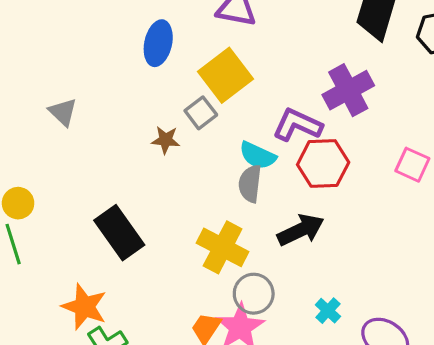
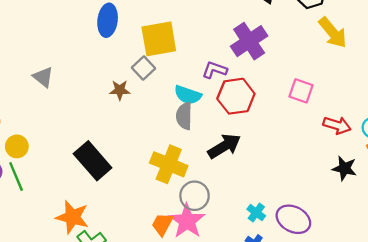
yellow square: (226, 75) -> (159, 39), turned 33
purple L-shape: (297, 125) -> (215, 70), size x0.7
cyan cross: (328, 311) -> (256, 213), moved

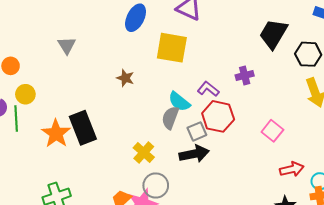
purple cross: (249, 41) -> (245, 75), size x0.6
gray square: (143, 68) -> (197, 131), moved
red arrow: (337, 125) -> (292, 169), turned -50
yellow cross: (169, 164) -> (144, 152), size x0.7
orange star: (72, 217) -> (56, 133), moved

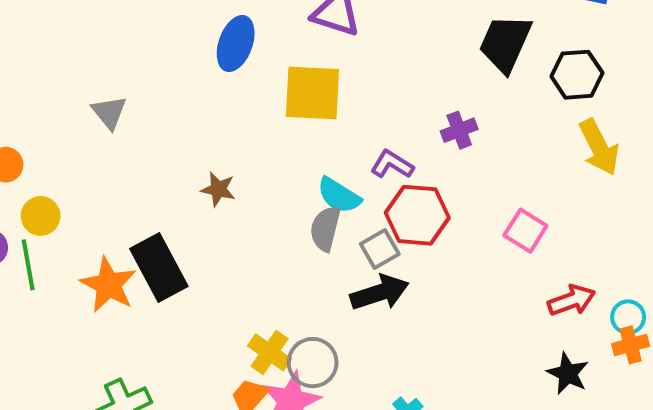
brown star: (125, 78) -> (218, 189), moved
yellow cross: (144, 152) -> (270, 352), moved

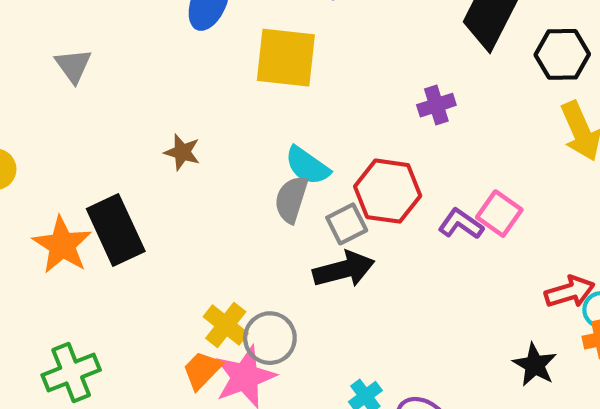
purple L-shape: (392, 164) -> (461, 224), moved
red arrow: (571, 300) -> (570, 292), moved

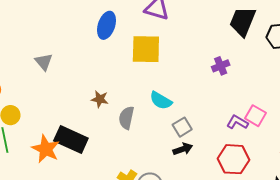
red hexagon: (388, 191) -> (234, 159), moved
gray semicircle: (291, 199) -> (126, 118), moved
black rectangle: (116, 230) -> (71, 140), turned -36
black arrow: (344, 269) -> (183, 149), size x0.7

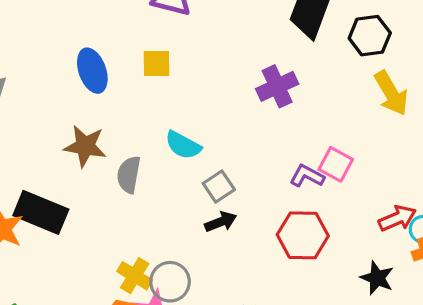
blue ellipse: (107, 25) -> (92, 71), moved, turned -36
yellow square: (146, 49) -> (156, 64), size x0.6
purple cross: (221, 66) -> (277, 86), size x1.4
brown star: (100, 99) -> (85, 146), size x1.5

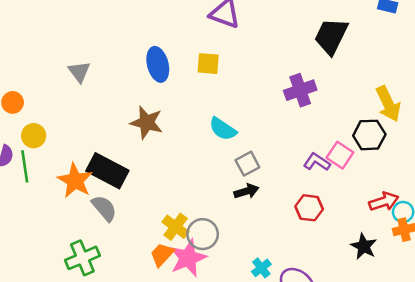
black hexagon: (370, 36) -> (369, 135), moved
gray semicircle: (129, 175) -> (104, 208), moved, turned 124
red hexagon: (303, 235) -> (309, 208), size x0.7

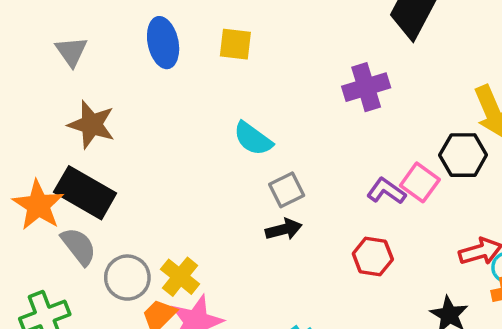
gray triangle: (79, 72) -> (71, 51), moved
brown star: (147, 123) -> (91, 125), moved
gray circle: (203, 234) -> (127, 278), moved

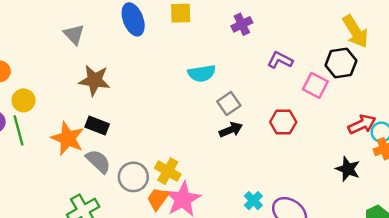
purple cross: (366, 87) -> (242, 24), moved, size x0.7
cyan semicircle: (253, 139) -> (202, 73), turned -36
purple L-shape: (386, 191) -> (280, 60), moved
black rectangle: (85, 193) -> (97, 126), size x0.6
red hexagon: (373, 256) -> (283, 122), moved

